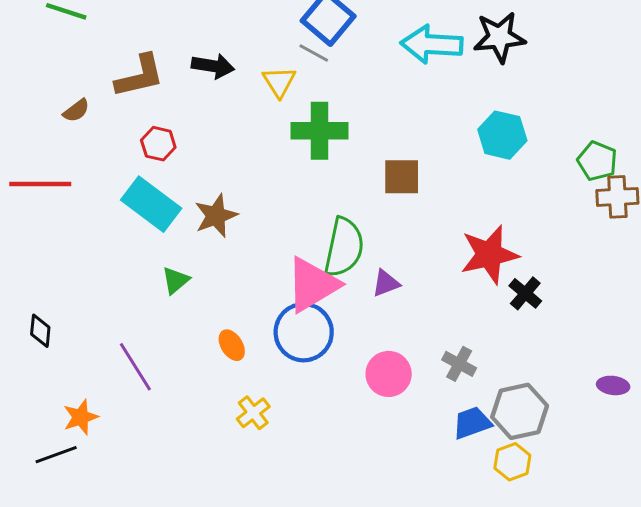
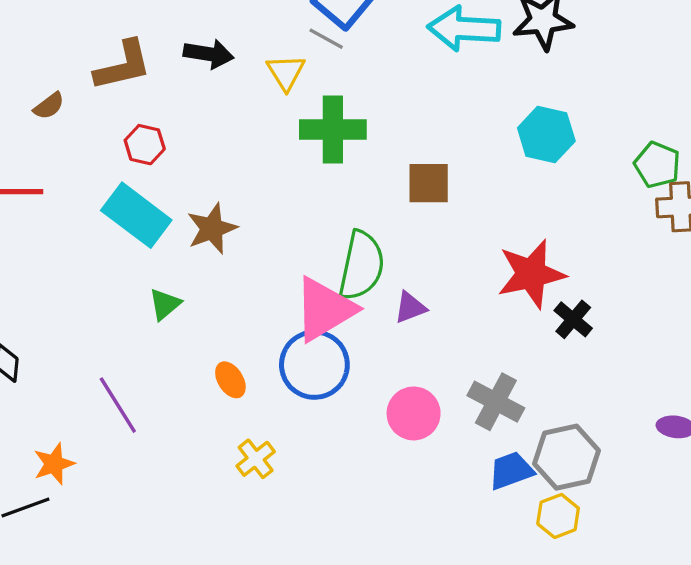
gray cross: (459, 364) -> (496, 402), size x1.4

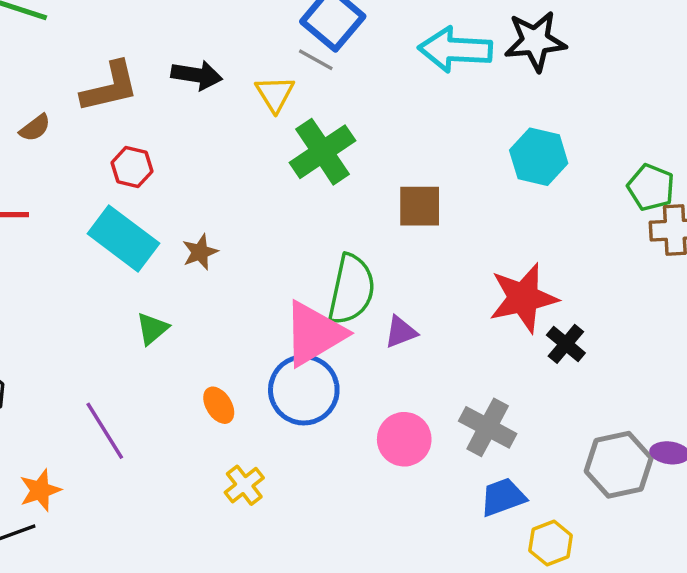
green cross: (333, 129) -> (323, 152), turned -34
brown star: (212, 229) -> (200, 252), size x0.7
gray hexagon: (566, 457) -> (619, 465), moved

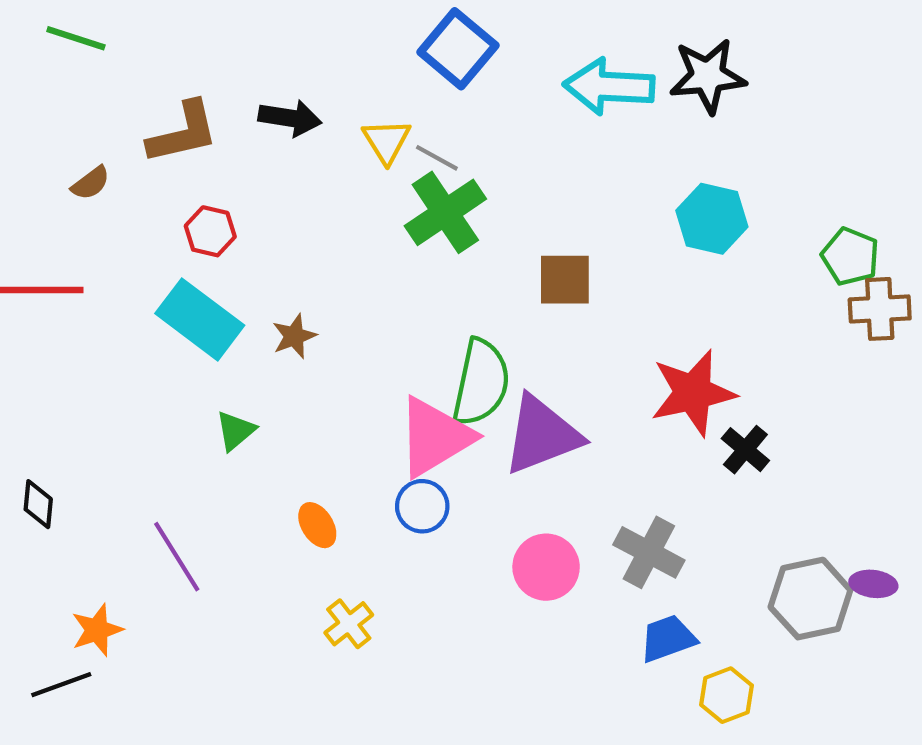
gray line: (316, 60) -> (437, 158), moved
purple triangle: (401, 332) -> (542, 435), size x2.0
blue circle: (304, 390) -> (422, 506), size x0.6

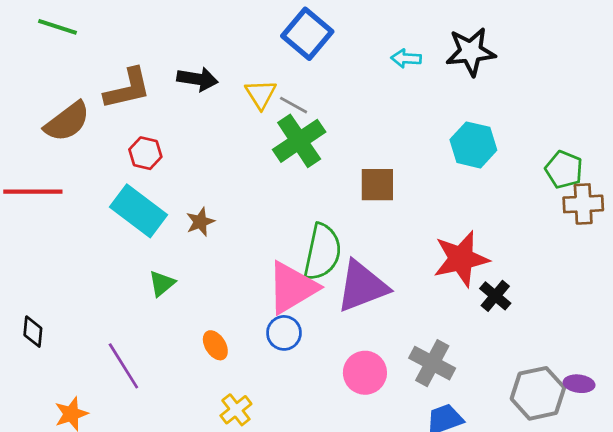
cyan arrow: (609, 87) -> (406, 58), size x0.5
brown semicircle: (91, 183) -> (67, 122), size x1.8

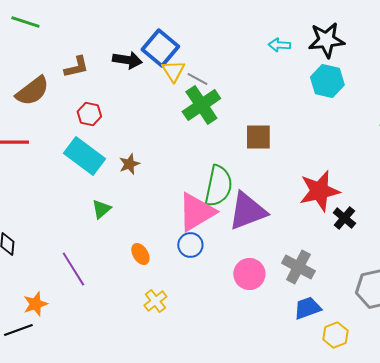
blue square: (307, 34) -> (160, 48), moved
brown L-shape: (128, 89) -> (76, 67), size x0.7
cyan hexagon: (473, 145) -> (327, 81), moved

